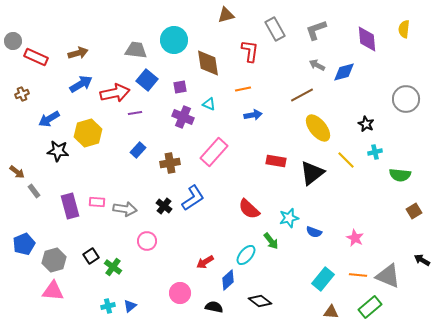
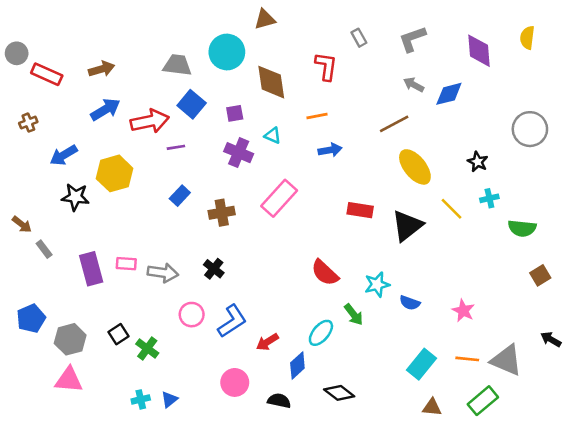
brown triangle: (226, 15) -> (265, 19), moved
gray rectangle: (275, 29) -> (359, 38), size x0.6
blue L-shape: (193, 198) -> (232, 321), moved

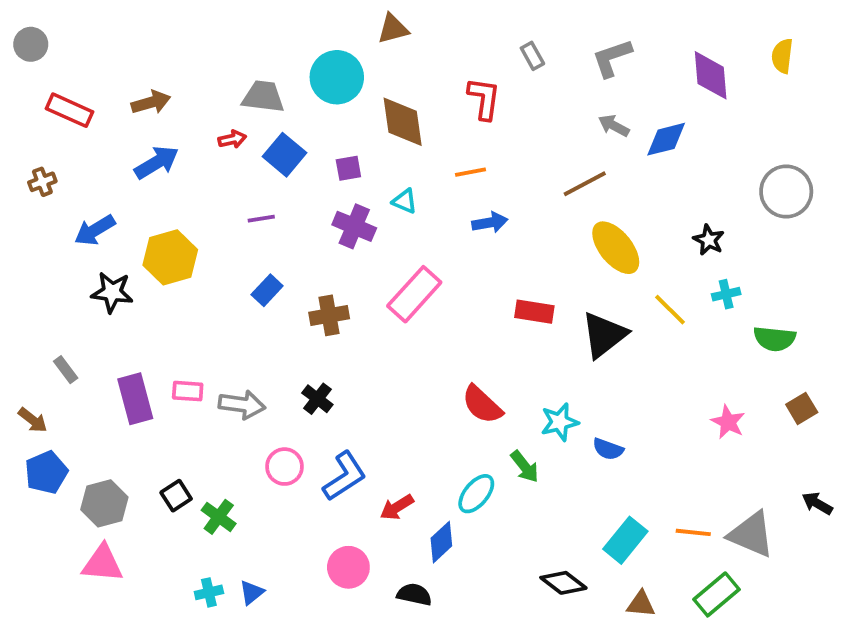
gray circle: (17, 53) -> (31, 44), moved
red arrow: (150, 121) -> (232, 139), moved, size x0.5
brown arrow: (22, 224) -> (33, 420), moved
pink star: (463, 311) -> (728, 422), moved
black diamond: (339, 393) -> (563, 583), moved

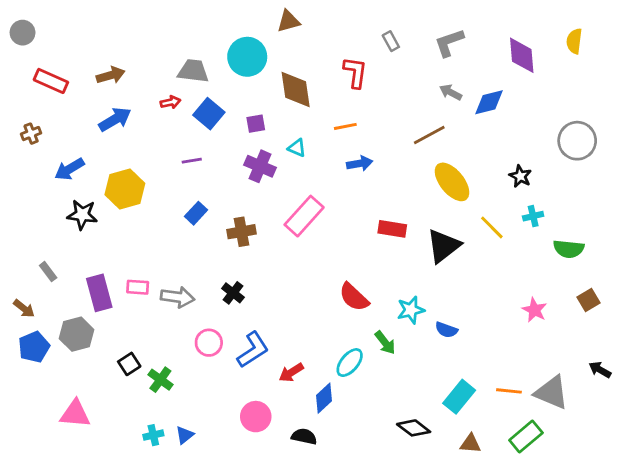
gray hexagon: (104, 503) -> (77, 334), moved

